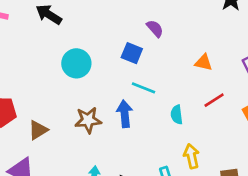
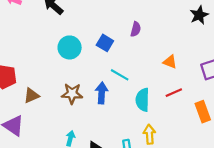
purple semicircle: (155, 28) -> (136, 29), turned 48
blue square: (132, 53) -> (105, 43), moved
cyan semicircle: (177, 115) -> (143, 100), size x1.5

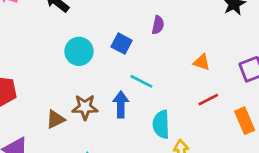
brown triangle: (31, 96) -> (55, 119), moved
cyan semicircle: (143, 100) -> (161, 124), moved

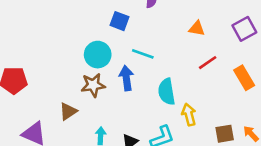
cyan circle: (79, 51) -> (98, 55), moved
brown triangle: (55, 119) -> (68, 111), moved

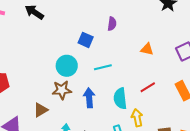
cyan line: (143, 54) -> (103, 67), turned -36
red line: (208, 63) -> (148, 87), moved
blue arrow: (126, 78) -> (89, 98), moved

